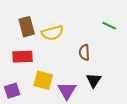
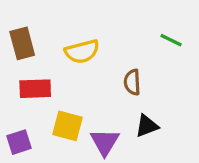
brown rectangle: (27, 27) -> (22, 43), moved
black triangle: (94, 80) -> (147, 126), turned 35

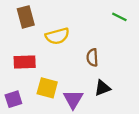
green line: (171, 40) -> (119, 17), moved
brown rectangle: (22, 43) -> (26, 17), moved

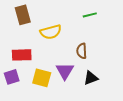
green line: (119, 17) -> (90, 15), moved, turned -40
purple square: (13, 99) -> (12, 77), moved
purple triangle: (73, 99) -> (65, 71), moved

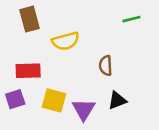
green line: (90, 15) -> (131, 19), moved
purple triangle: (65, 71) -> (84, 109), moved

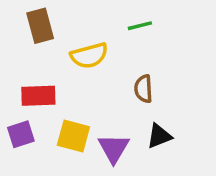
green line: (131, 19) -> (140, 26), moved

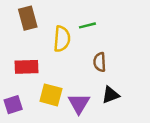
green line: (140, 26) -> (87, 25), moved
yellow semicircle: (89, 55) -> (62, 39), turned -70
purple square: (21, 134) -> (13, 105), moved

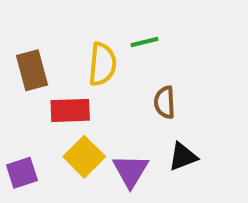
brown rectangle: (28, 18) -> (32, 70), moved
red rectangle: (27, 67) -> (70, 110), moved
yellow square: (51, 95) -> (84, 157), turned 30

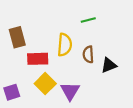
green line: (145, 42) -> (88, 20), moved
yellow semicircle: (102, 64) -> (65, 45), moved
black triangle: (183, 157) -> (109, 65), moved

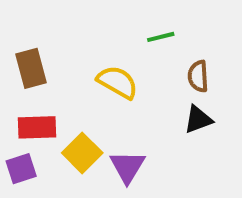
yellow semicircle: (65, 45) -> (118, 82), turned -65
brown semicircle: (88, 54) -> (198, 76), moved
red rectangle: (38, 59) -> (37, 127), moved

